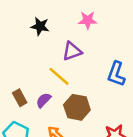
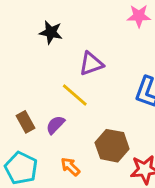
pink star: (88, 20) -> (139, 16), moved
brown hexagon: (77, 107) -> (112, 146), moved

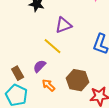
brown rectangle: (26, 122) -> (18, 73), moved
orange arrow: (70, 167) -> (49, 85), moved

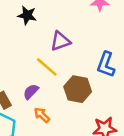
brown hexagon: (78, 80) -> (78, 89), moved

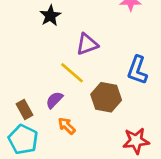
black star: (27, 15) -> (50, 16), turned 30

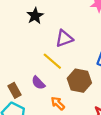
purple semicircle: (54, 100) -> (38, 83), turned -88
orange arrow: (67, 126) -> (58, 103), moved

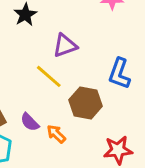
purple semicircle: (38, 83) -> (30, 122), moved

